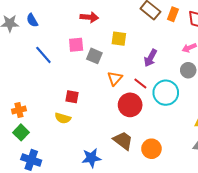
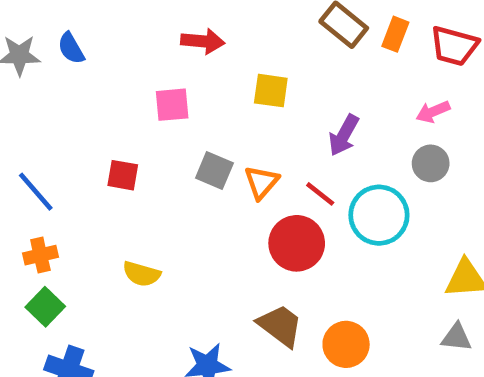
blue line: (43, 55) -> (36, 192), moved
gray square: (94, 56) -> (214, 170), moved
red square: (72, 97) -> (123, 175), moved

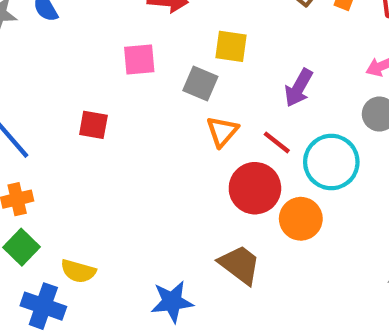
gray square: (214, 170) -> (200, 83), moved
yellow semicircle: (142, 274) -> (78, 271), moved
orange circle: (346, 344) -> (301, 219), moved

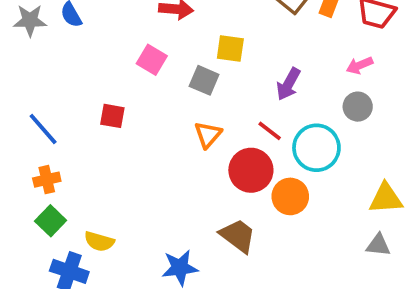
pink square: (139, 59) -> (152, 60), turned 36
orange triangle: (222, 131) -> (208, 135), moved

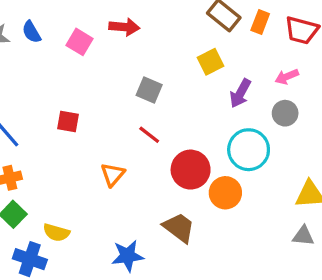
yellow square: (230, 49) -> (210, 62), moved, turned -35
pink square: (152, 60) -> (80, 42), moved
purple arrow: (288, 84) -> (240, 93), moved
red line: (270, 131) -> (149, 135), moved
orange triangle: (208, 135) -> (113, 175), moved

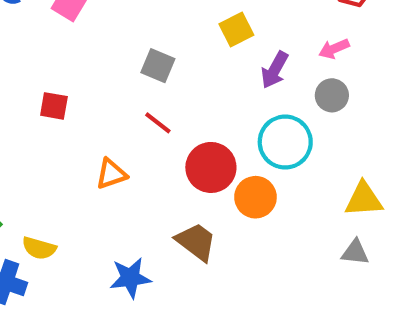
orange triangle: (113, 175) -> (111, 174), turned 30

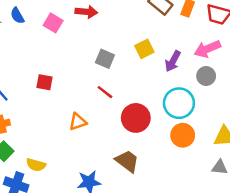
yellow square: (236, 30) -> (144, 49), moved
pink arrow: (334, 49) -> (207, 49), size x1.5
orange circle: (255, 197) -> (183, 135), moved

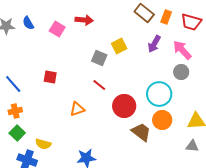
yellow square: (144, 49) -> (119, 46), moved
pink arrow: (207, 49) -> (182, 50), turned 70
purple arrow: (173, 61) -> (154, 44), moved
brown trapezoid: (127, 161) -> (141, 132), moved

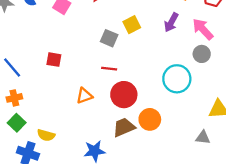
red line: (99, 85) -> (109, 69), turned -32
red circle: (124, 106) -> (124, 95), moved
orange circle: (162, 120) -> (150, 119), moved
brown trapezoid: (141, 132) -> (124, 127), moved, turned -60
gray triangle: (192, 146) -> (203, 137), moved

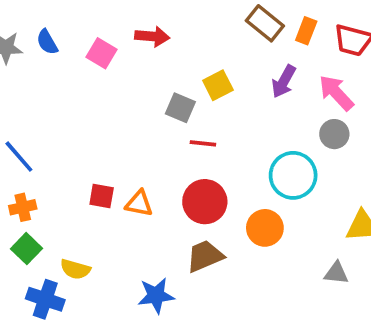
red square: (54, 60) -> (102, 196), moved
red line: (109, 69) -> (203, 143), moved
orange triangle: (84, 96) -> (139, 204), turned 30
orange circle: (150, 119) -> (265, 228), moved

